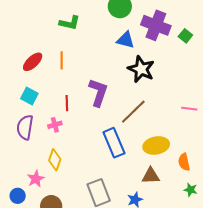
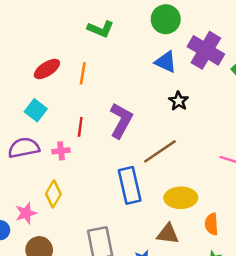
black star: (141, 69) -> (179, 101), size x0.6
purple semicircle: (25, 127) -> (24, 148), turned 60

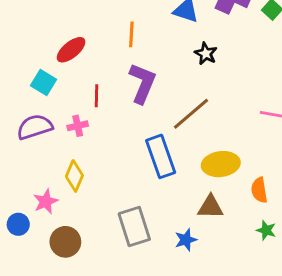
red ellipse: (47, 69) -> (71, 50), moved
orange line: (83, 73) -> (131, 34), moved

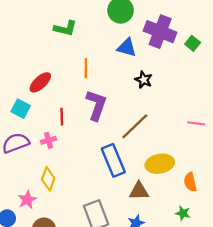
brown triangle: (210, 207) -> (139, 191), moved
green star: (266, 230) -> (183, 213), moved

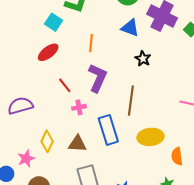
cyan square: (21, 109) -> (54, 22), moved
red line: (62, 117) -> (65, 85), turned -42
brown line: (135, 126) -> (131, 101), turned -44
pink cross: (49, 140) -> (79, 107), moved
brown triangle: (139, 191) -> (77, 144), moved

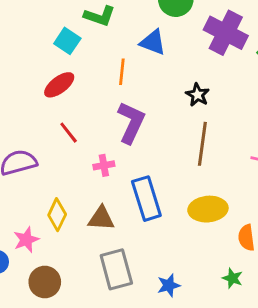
blue triangle: (130, 28) -> (153, 42), moved
red line: (65, 85) -> (69, 133), moved
brown line: (131, 101) -> (202, 144), moved

